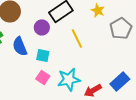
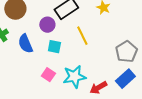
gray pentagon: (121, 28) -> (126, 52), moved
cyan square: (43, 55) -> (54, 47), moved

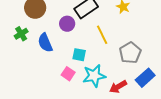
cyan square: (54, 47) -> (79, 55), moved
gray pentagon: (126, 52) -> (130, 53), moved

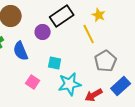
yellow line: (102, 35) -> (89, 34), moved
pink square: (68, 74) -> (33, 82), moved

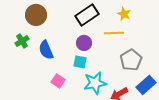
purple circle: (43, 32) -> (84, 43), moved
yellow line: (89, 34) -> (114, 33), turned -66

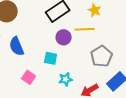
purple circle: (84, 43) -> (64, 37), moved
cyan star: (95, 83) -> (66, 79), size x0.6

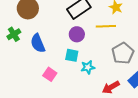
purple circle: (64, 37) -> (77, 34), moved
cyan star: (66, 79) -> (88, 67), moved

